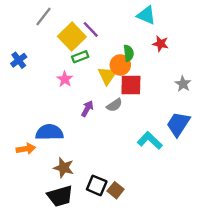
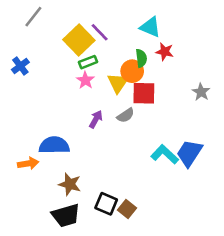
cyan triangle: (146, 15) -> (150, 27), moved
gray line: (44, 16) -> (33, 17), moved
red star: (160, 44) -> (165, 52), moved
pink star: (65, 79) -> (85, 80), moved
blue trapezoid: (178, 124) -> (189, 153), moved

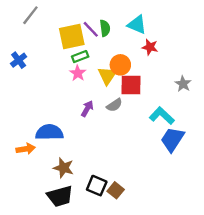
yellow square: (79, 40) -> (72, 36), turned 32
green semicircle: (141, 58) -> (105, 28), moved
cyan L-shape: (165, 154) -> (162, 116), moved

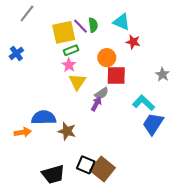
yellow triangle: (107, 76) -> (77, 82), moved
purple arrow: (87, 109) -> (96, 104), moved
brown star: (64, 168) -> (67, 131), moved
brown square: (116, 190) -> (103, 169), size x1.6

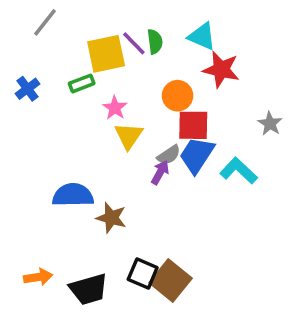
red star: (133, 42) -> (221, 70), size x1.5
green rectangle: (71, 50) -> (82, 83), moved
blue trapezoid: (153, 124) -> (197, 155), moved
orange arrow: (23, 132) -> (38, 277), moved

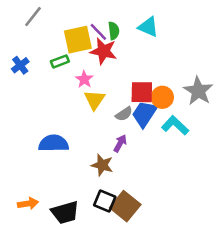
red star: (221, 70) -> (103, 51), moved
orange circle: (178, 96) -> (162, 97), moved
gray star: (270, 124) -> (198, 91), size x1.6
purple arrow: (160, 172) -> (120, 143), moved
brown star: (111, 218) -> (102, 165), moved

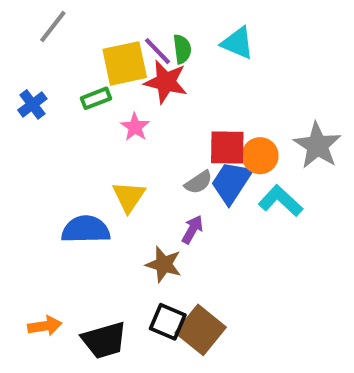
yellow triangle: (94, 100) -> (129, 197), moved

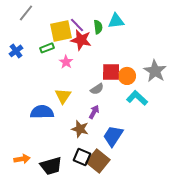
cyan triangle: (237, 43) -> (116, 21), turned -30
green semicircle: (182, 49) -> (98, 27), moved
blue trapezoid: (231, 182) -> (113, 136), moved

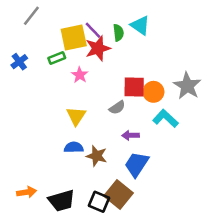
cyan triangle: (116, 21) -> (140, 25), turned 42
red star: (81, 40) -> (98, 48), turned -30
blue semicircle: (42, 112) -> (74, 147), moved, size x0.7
purple arrow: (94, 112) -> (130, 135), moved, turned -120
black square: (82, 157) -> (99, 202), moved

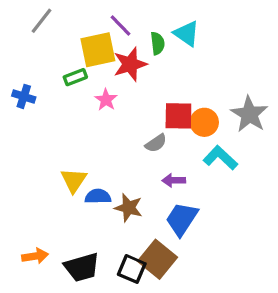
purple line: (93, 30) -> (120, 26), moved
blue cross: (19, 62) -> (24, 96), moved, turned -35
yellow triangle: (76, 116) -> (74, 180), moved

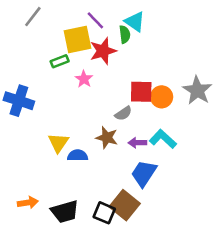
cyan triangle: (187, 34) -> (135, 22), moved
blue cross: (24, 96) -> (19, 101), moved, size x1.6
cyan L-shape: (220, 158) -> (163, 139), moved
brown star: (129, 208) -> (107, 138), moved

